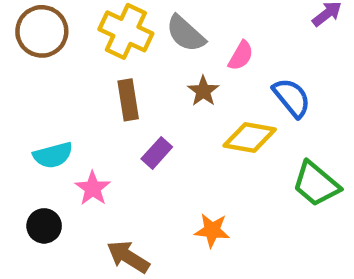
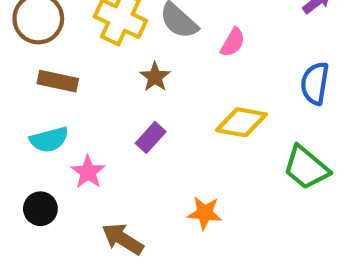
brown star: (203, 91) -> (155, 77), moved
blue semicircle: (292, 98) -> (315, 83), moved, turned -132
brown rectangle: (128, 100) -> (58, 81), moved, turned -69

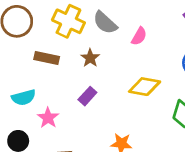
brown rectangle: (58, 81) -> (47, 58), moved

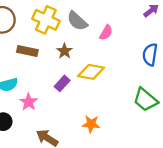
yellow diamond: (145, 87) -> (91, 72), moved

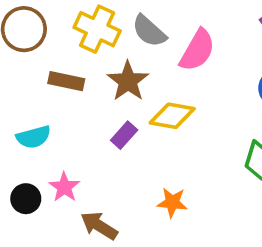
pink semicircle: (106, 33) -> (197, 50), size x1.6
brown star: (64, 51) -> (128, 81), size x1.5
pink star: (29, 102) -> (64, 187), moved

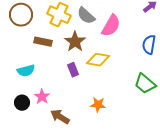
purple rectangle: (124, 135) -> (73, 70), turned -64

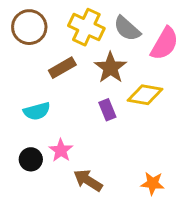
brown rectangle: (43, 42) -> (62, 68), turned -42
orange star: (98, 105) -> (153, 183), moved

